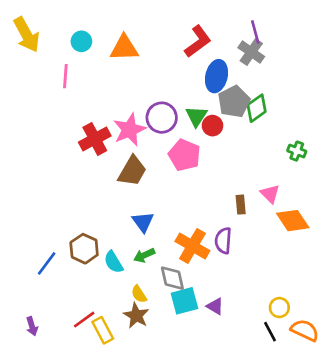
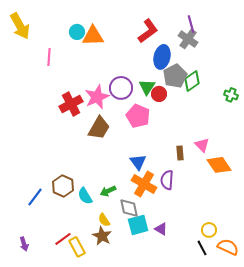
cyan circle: (81, 41) -> (77, 32), moved
green cross: (297, 151) -> (231, 95), moved
blue triangle: (143, 222) -> (138, 162), moved

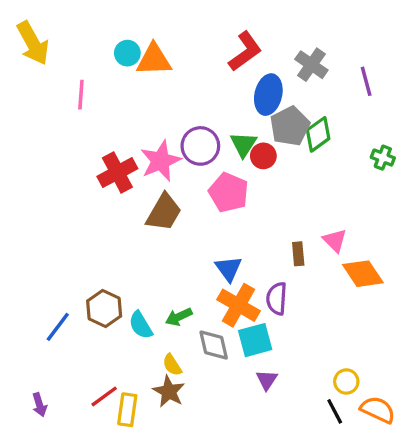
purple line: (191, 24) -> (366, 81), moved
cyan square: (138, 225) -> (255, 340), moved
purple triangle: (161, 229) -> (267, 380), turned 32
yellow rectangle: (77, 247) -> (127, 410), turned 36

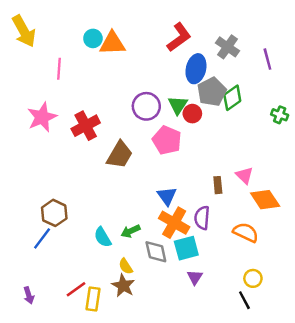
pink star: (161, 161) -> (42, 117), moved
brown hexagon: (104, 309) -> (54, 213), moved
orange semicircle: (378, 410) -> (246, 232), moved

